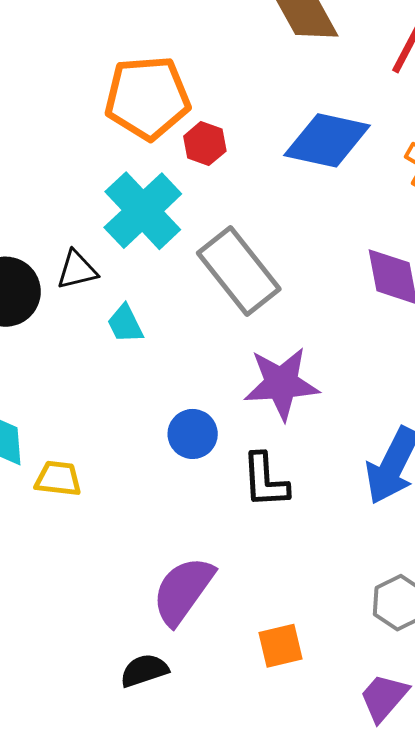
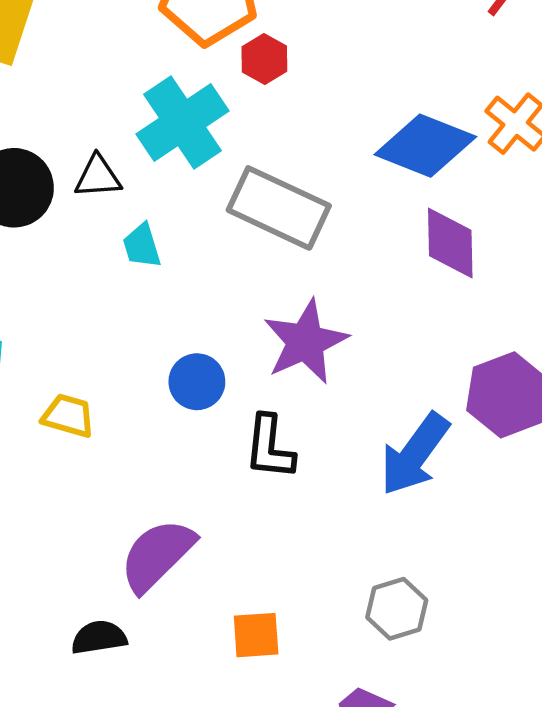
blue diamond: (327, 140) -> (425, 146), moved
gray rectangle: (239, 271) -> (279, 208), turned -36
purple star: (281, 384) -> (306, 342), turned -30
yellow trapezoid: (58, 479) -> (68, 416), moved

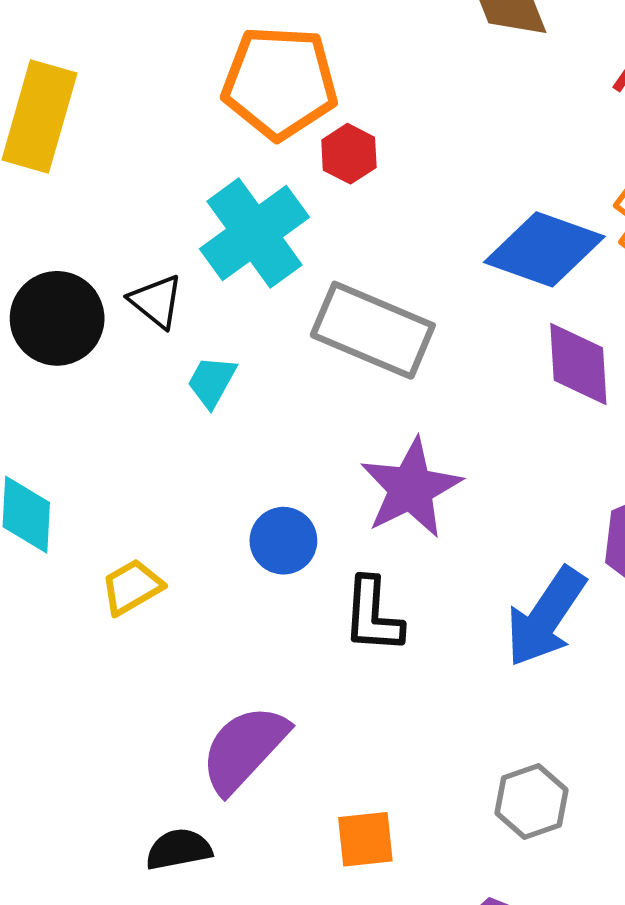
black triangle: (98, 177) -> (156, 301), turned 45
cyan trapezoid: (142, 246) -> (212, 382), turned 48
yellow trapezoid: (68, 416) -> (132, 587), turned -44

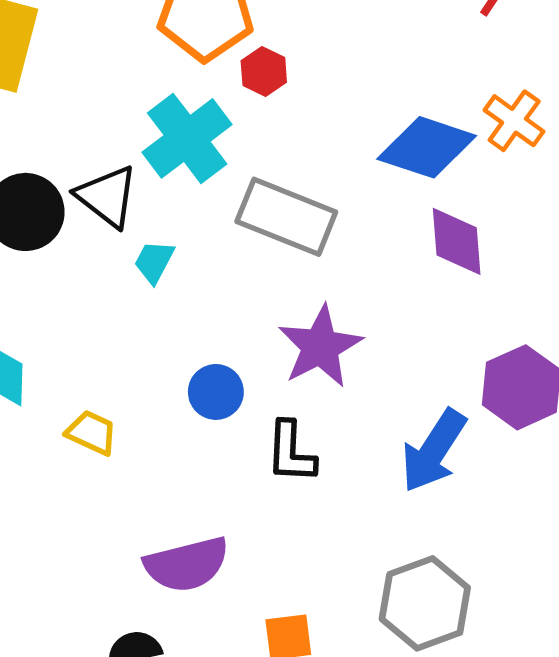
black triangle: (156, 301) -> (107, 196), size x1.4
yellow trapezoid: (132, 587) -> (92, 433), turned 56
purple semicircle: (244, 749) -> (187, 564), turned -146
gray hexagon: (531, 802) -> (425, 603), size x1.5

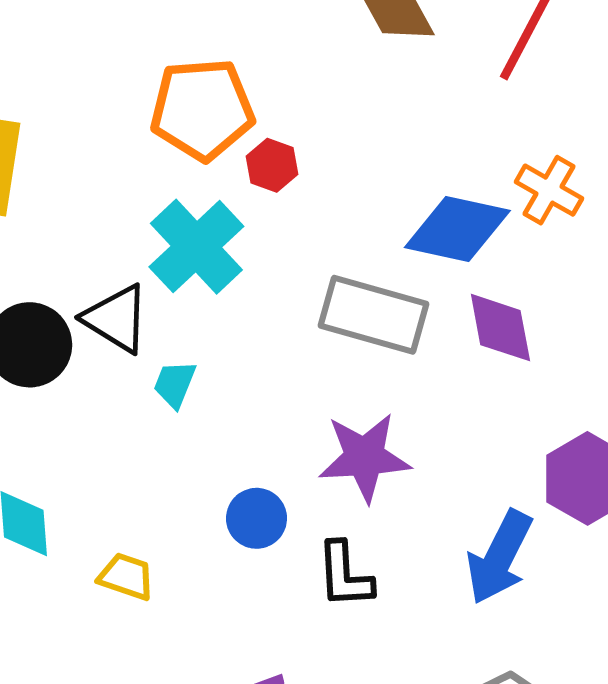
gray rectangle: (286, 217) -> (374, 315), moved
purple star: (320, 347) -> (365, 457), turned 30

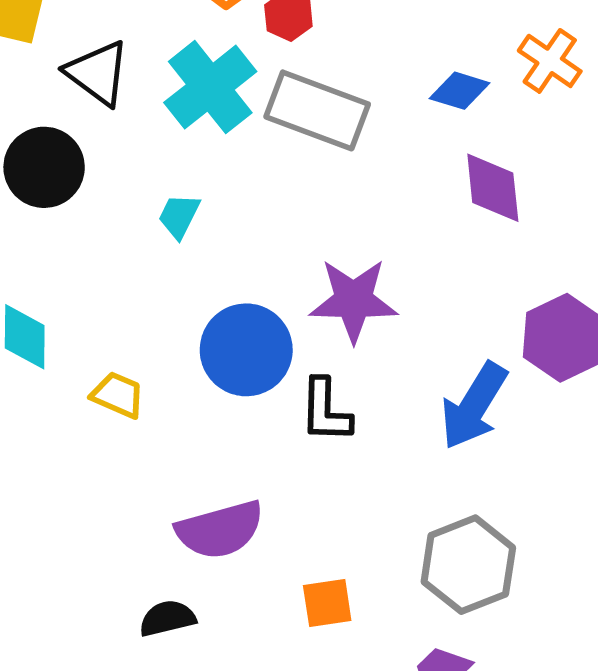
blue diamond: (457, 229) -> (460, 91), size x0.6
gray rectangle: (374, 315) -> (317, 110), moved
black triangle: (116, 319) -> (98, 73), moved
blue circle: (257, 518) -> (246, 350), size x1.6

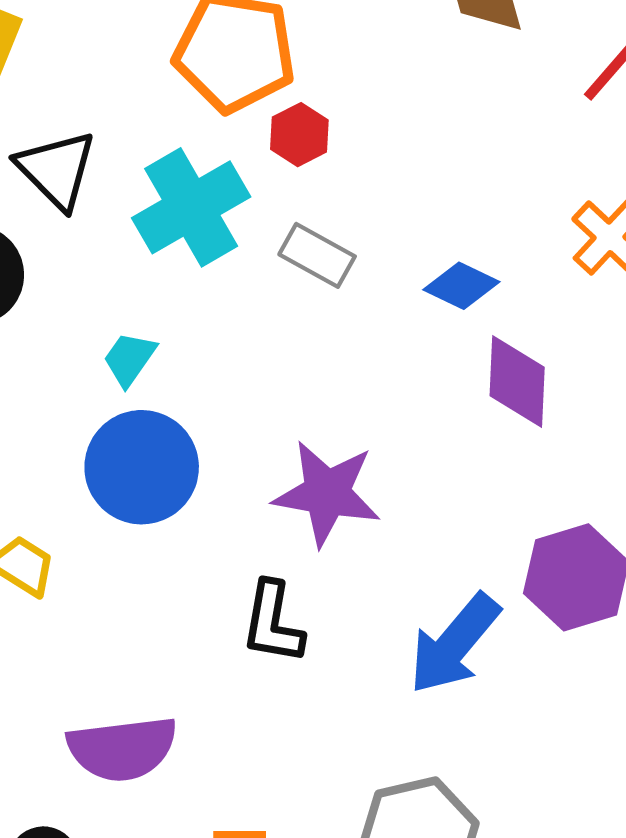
blue diamond: (460, 91) -> (461, 286), moved
gray rectangle: (317, 110) -> (317, 255), size x0.6
blue circle: (246, 350) -> (142, 467), moved

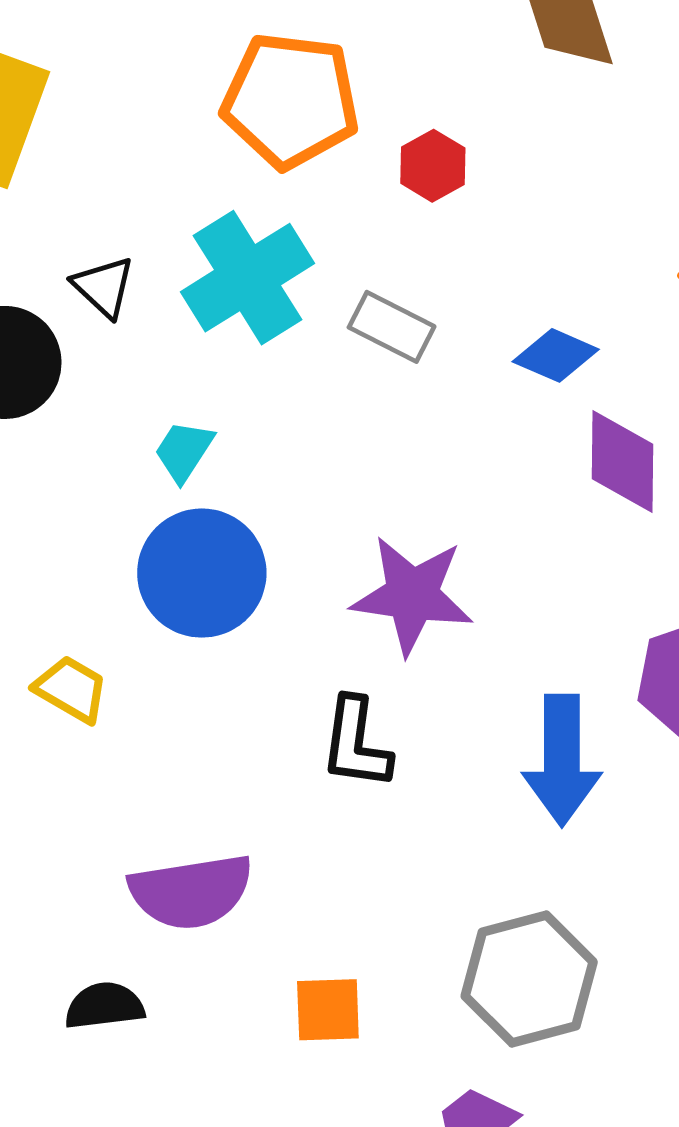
red hexagon: (299, 135) -> (433, 166), moved
black triangle: (57, 170) -> (104, 287), moved, size x0.7
blue arrow: (454, 644) -> (562, 760), turned -38

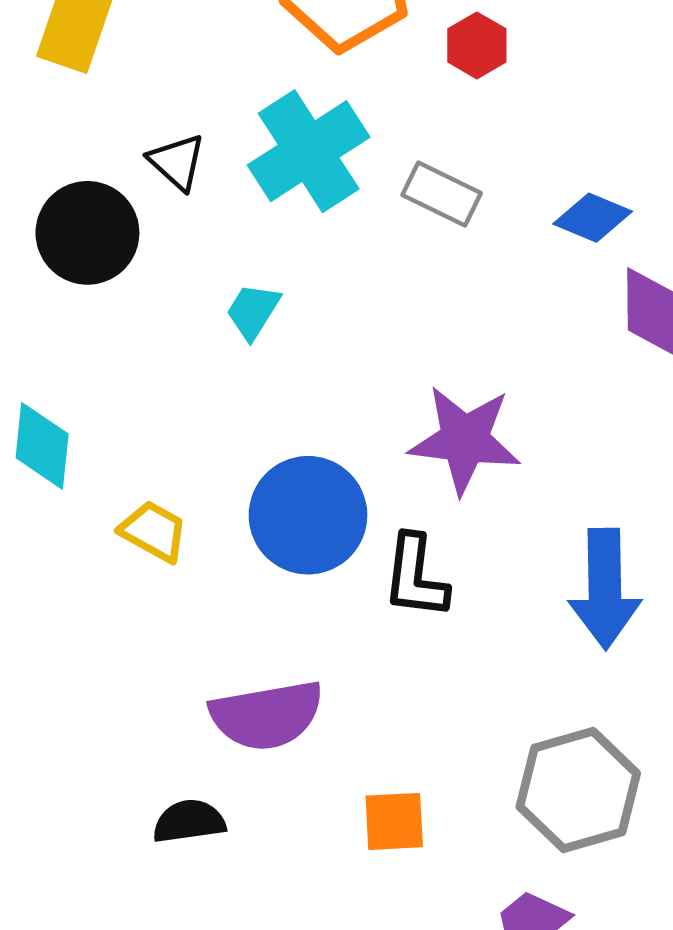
blue circle: (202, 573) -> (308, 515), moved

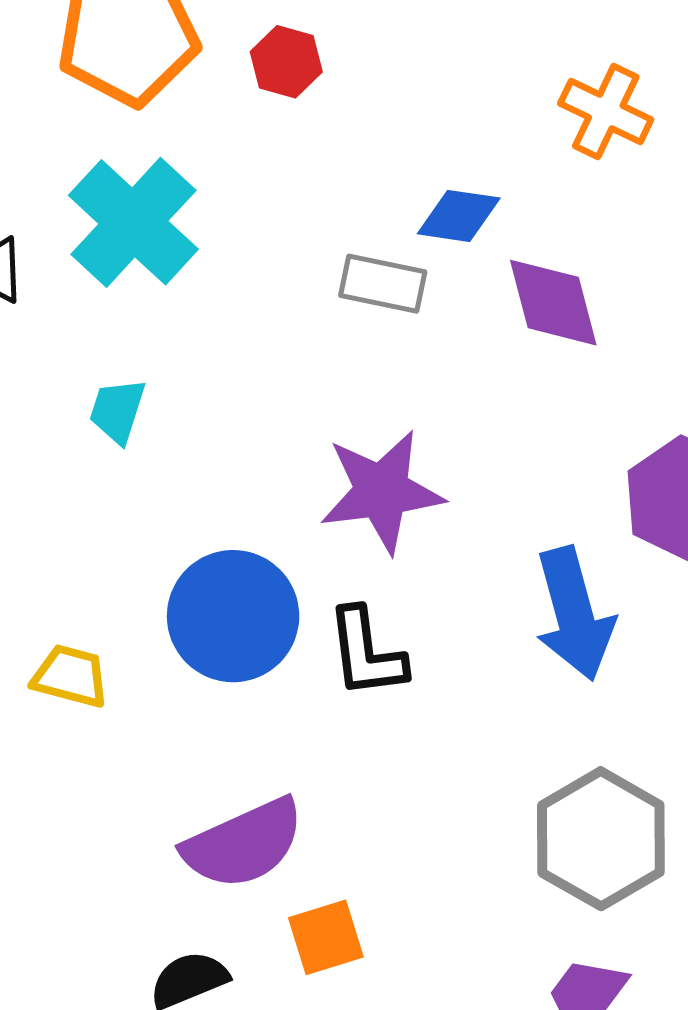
gray rectangle: (442, 194) -> (383, 284), moved
orange square: (394, 821) -> (326, 937), moved

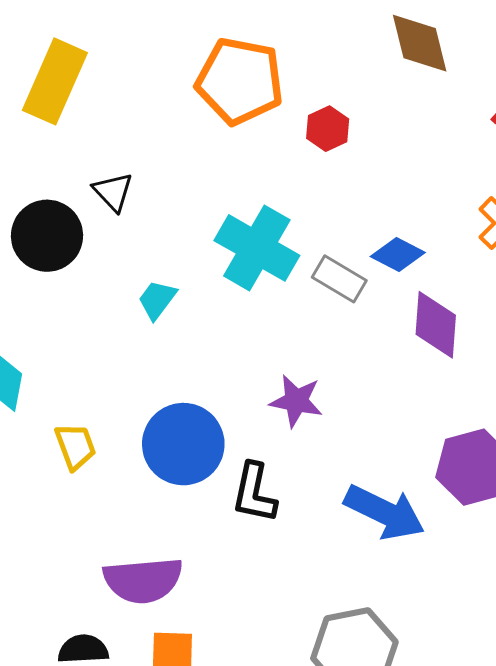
cyan cross: (133, 222) -> (257, 248), moved, turned -32
purple star: (382, 491) -> (296, 401), size x0.7
blue arrow: (574, 614) -> (385, 512), turned -68
yellow trapezoid: (70, 676) -> (75, 446), turned 36

